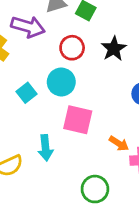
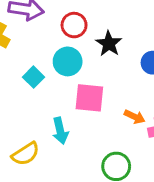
black star: (114, 49) -> (109, 44), moved

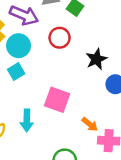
black star: (109, 44) -> (96, 59), moved
cyan circle: (68, 61) -> (19, 46), moved

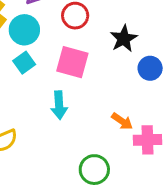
pink square: (57, 100) -> (72, 62), moved
cyan arrow: (27, 120) -> (59, 105), moved

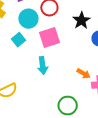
cyan circle: (24, 30) -> (28, 19), moved
pink square: (72, 62) -> (50, 38), turned -30

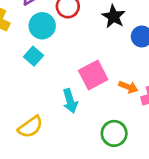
pink square: (50, 38) -> (93, 75), moved
cyan arrow: (43, 66) -> (70, 101), moved

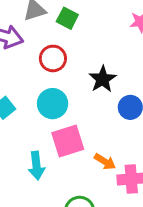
cyan circle: (42, 26) -> (53, 104), moved

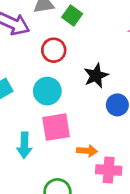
orange arrow: (105, 162) -> (87, 151), turned -36

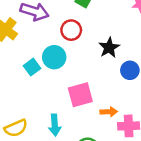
cyan circle: (47, 91) -> (54, 57), moved
cyan arrow: (24, 145) -> (55, 125), moved

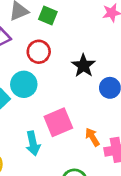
orange arrow: (109, 112) -> (92, 137), turned -112
cyan arrow: (55, 125) -> (33, 143), moved

